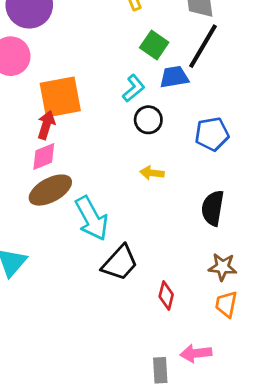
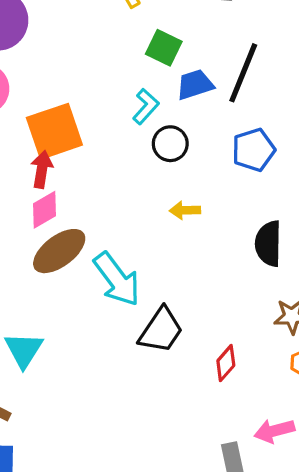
black line: (203, 46) -> (243, 73), moved
red diamond: (166, 296) -> (226, 363), turned 36

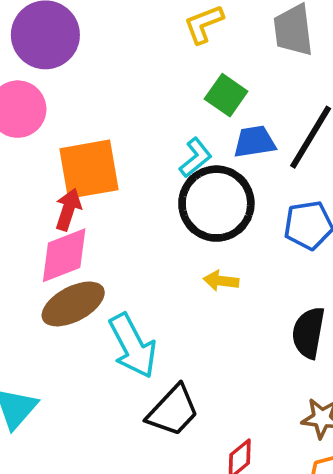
black circle: (170, 144) -> (216, 204), size x1.8
pink diamond: (45, 210) -> (64, 255), size x1.4

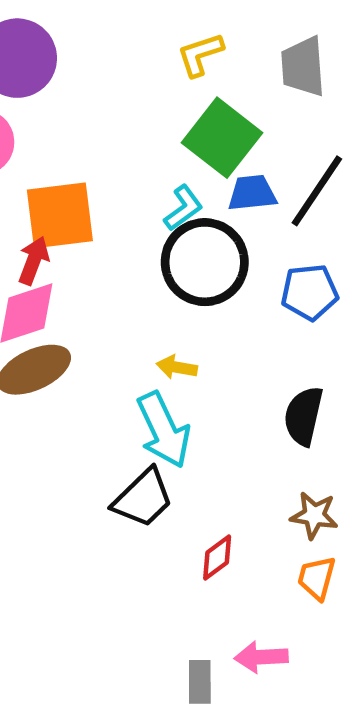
green square: (226, 95) -> (222, 138), size x1.6
yellow arrow: (221, 281) -> (177, 367), moved
cyan arrow: (133, 346) -> (164, 430), moved

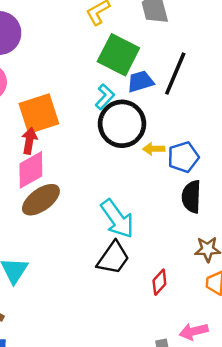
blue pentagon: (310, 292) -> (183, 157), moved
yellow arrow: (177, 367) -> (154, 149), moved

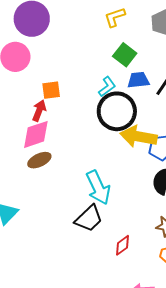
green square: (118, 55) -> (125, 55), size x0.7
orange square: (39, 114) -> (51, 90), size x0.6
yellow arrow: (154, 149) -> (139, 137), size x2.0
brown ellipse: (41, 200) -> (39, 160), size x0.7

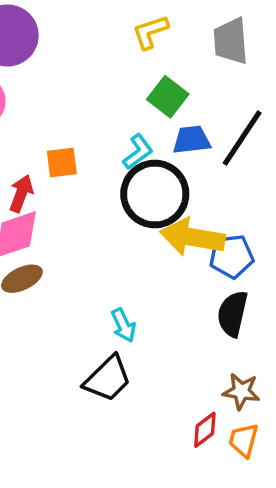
orange square: (51, 90) -> (62, 163), moved
cyan arrow: (98, 187) -> (123, 325), size x0.6
red diamond: (122, 245) -> (205, 430), moved

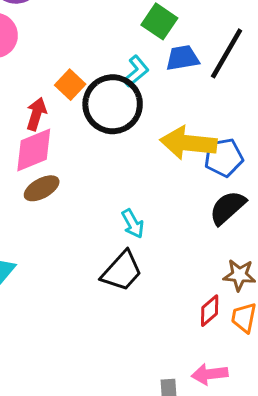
orange square: (62, 163) -> (70, 85), turned -36
black circle: (155, 194) -> (113, 104), moved
black semicircle: (233, 314) -> (228, 208), turned 39

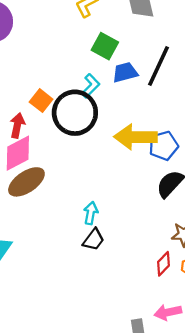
brown ellipse: (42, 188) -> (26, 182), size x1.4
cyan arrow: (133, 224) -> (91, 213), moved, turned -135
black trapezoid: (122, 271) -> (94, 240), size x0.7

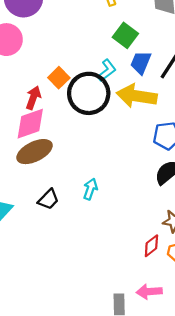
blue trapezoid: (125, 72) -> (141, 62), turned -60
yellow arrow: (136, 137) -> (137, 96), moved
black trapezoid: (94, 240) -> (48, 199), moved

